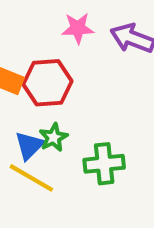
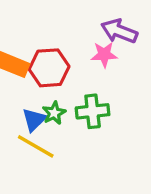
pink star: (78, 28) -> (104, 54), moved
green cross: (104, 164) -> (93, 111), moved

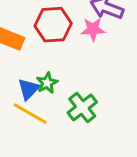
red hexagon: (49, 68) -> (53, 25), moved
green cross: (93, 111) -> (82, 107), moved, turned -32

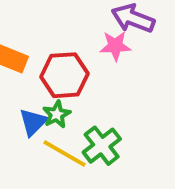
red hexagon: (53, 25) -> (64, 75), moved
yellow line: (30, 114) -> (64, 153), moved

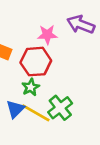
pink star: (115, 46) -> (47, 35), moved
blue triangle: (33, 122) -> (15, 109), moved

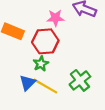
green cross: (60, 108) -> (80, 80), moved

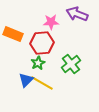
green cross: (80, 80) -> (71, 64), moved

